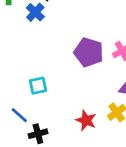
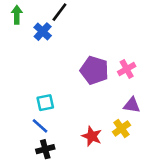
blue line: (19, 115) -> (40, 126), moved

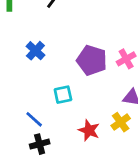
blue cross: (43, 32) -> (35, 51), moved
cyan square: (45, 103) -> (63, 95), moved

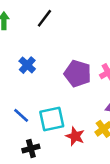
cyan square: (63, 95) -> (52, 119), moved, size x1.5
blue line: (34, 119) -> (21, 115), moved

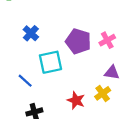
cyan square: (52, 119) -> (51, 62), moved

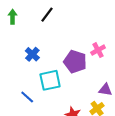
pink cross: (107, 40) -> (98, 50), moved

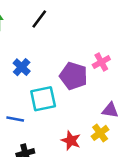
blue line: (27, 97) -> (15, 119), turned -32

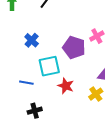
red star: (71, 141) -> (66, 86), moved

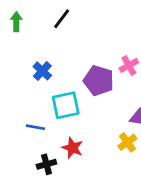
red star: (66, 86) -> (73, 148), moved

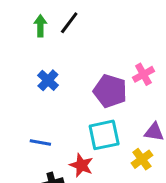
green arrow: (16, 22) -> (40, 26), moved
cyan square: (66, 105) -> (104, 135), moved

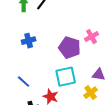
blue cross: (48, 80) -> (29, 41), turned 32
blue line: (40, 143) -> (24, 82), turned 32

